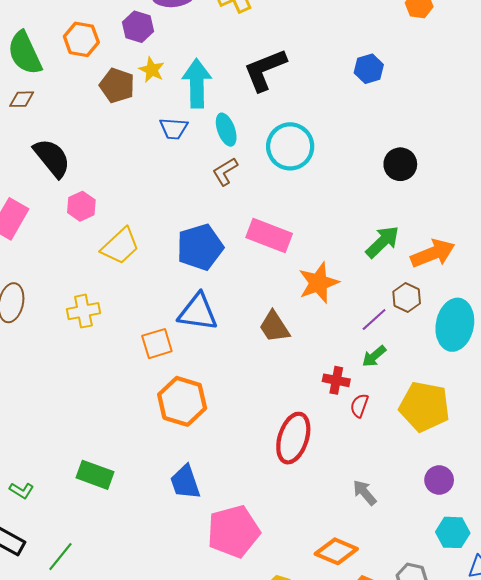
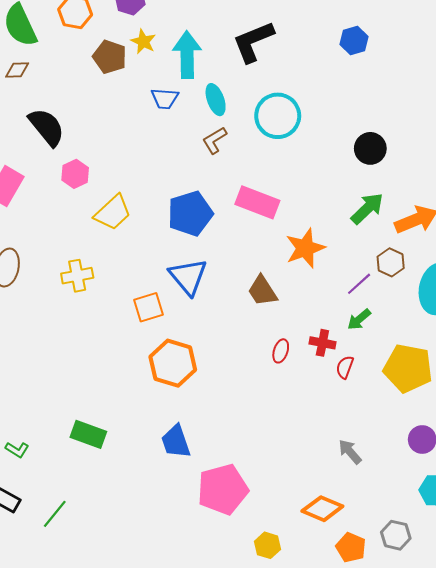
black circle: (400, 164) -> (370, 148), moved
blue triangle: (198, 312) -> (188, 277), turned 42
red ellipse: (293, 438) -> (281, 351), moved, size x0.5

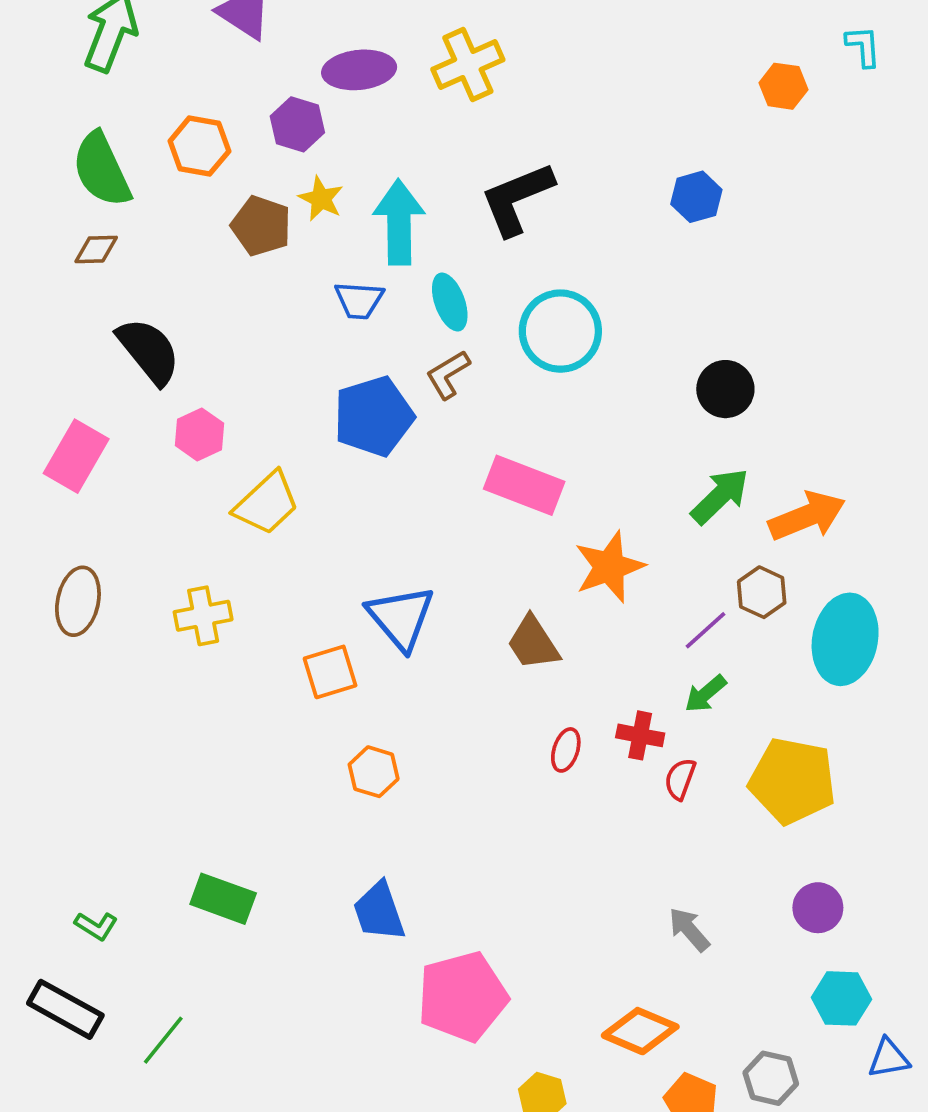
blue pentagon: (190, 214) -> (374, 416), moved
orange hexagon: (173, 363) -> (374, 772), size x0.6

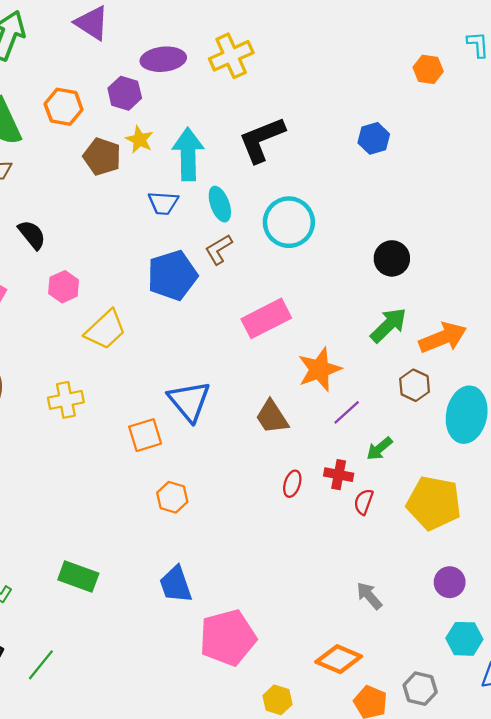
black semicircle: (149, 351) -> (32, 235), size x0.7
pink rectangle: (524, 485) -> (266, 318), turned -48
purple line: (705, 630) -> (347, 412), moved

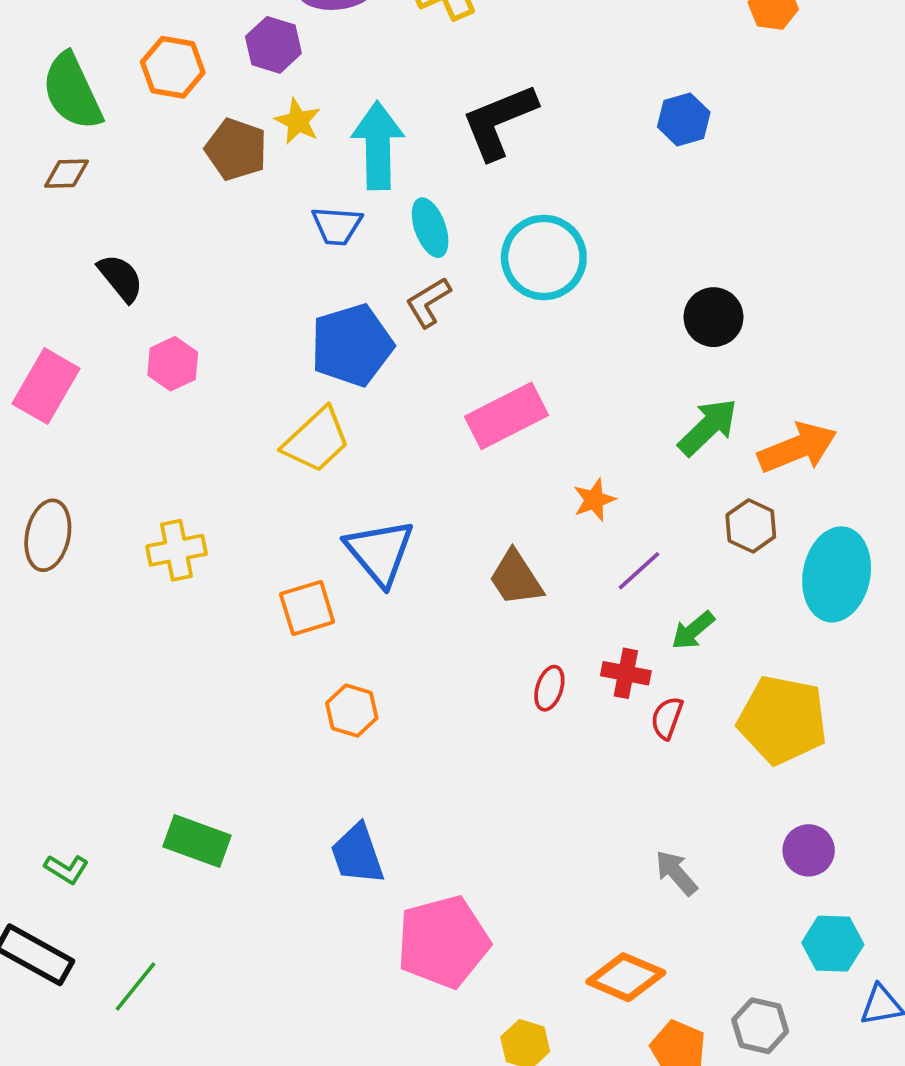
yellow trapezoid: (105, 330) -> (316, 440), moved
orange star: (319, 369) -> (594, 500), size x0.6

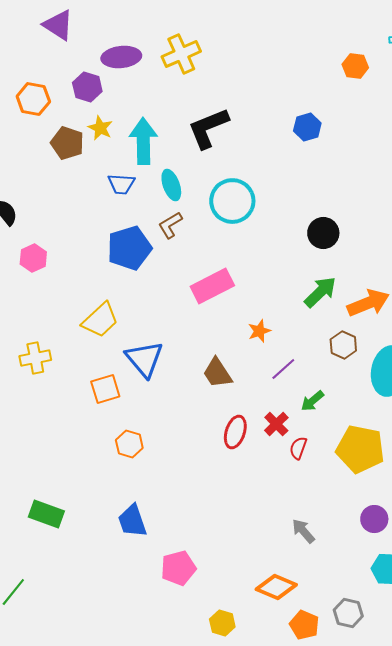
yellow trapezoid: (316, 440) -> (100, 320), moved
red cross: (626, 673) -> (276, 424), turned 35
red ellipse: (549, 688) -> (235, 432), size x1.4
pink pentagon: (443, 942) -> (178, 568), size x0.7

